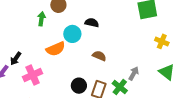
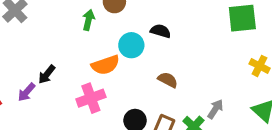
pink cross: (33, 75) -> (91, 98), moved

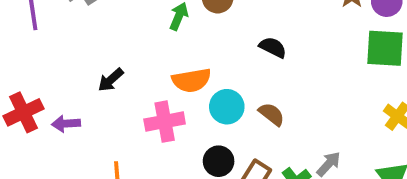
cyan circle: (131, 45) -> (227, 107), moved
purple arrow: (26, 92) -> (66, 124), moved, turned 36

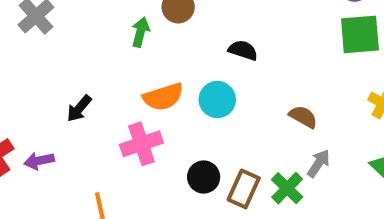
cyan circle: (227, 107) -> (217, 100), moved
brown semicircle: (271, 114) -> (303, 117), moved

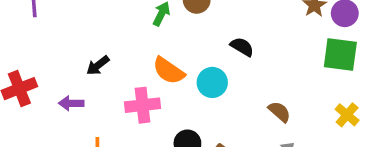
orange semicircle: (163, 97) -> (169, 71), turned 40
purple arrow: (39, 161) -> (71, 103), moved

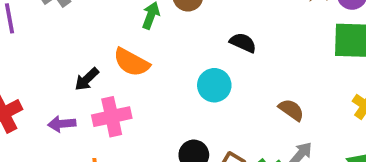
orange semicircle: (169, 71) -> (131, 62), moved
pink cross: (143, 105) -> (112, 117), moved

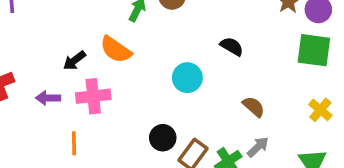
black semicircle: (243, 43) -> (232, 46), moved

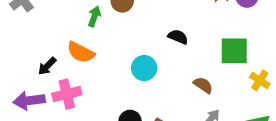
green square: (314, 50) -> (234, 51), moved
purple arrow: (48, 98) -> (29, 101), size x1.5

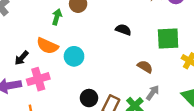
cyan circle: (144, 68) -> (74, 56), moved

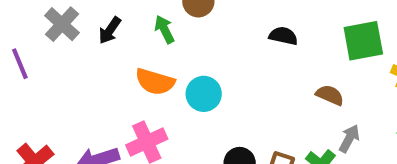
green arrow: (57, 17) -> (164, 29), turned -35
black arrow: (22, 58) -> (110, 30), moved

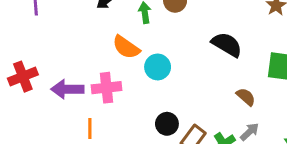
black semicircle: (283, 36) -> (227, 45), size x1.5

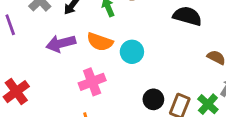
purple arrow: (67, 89) -> (61, 43), moved

